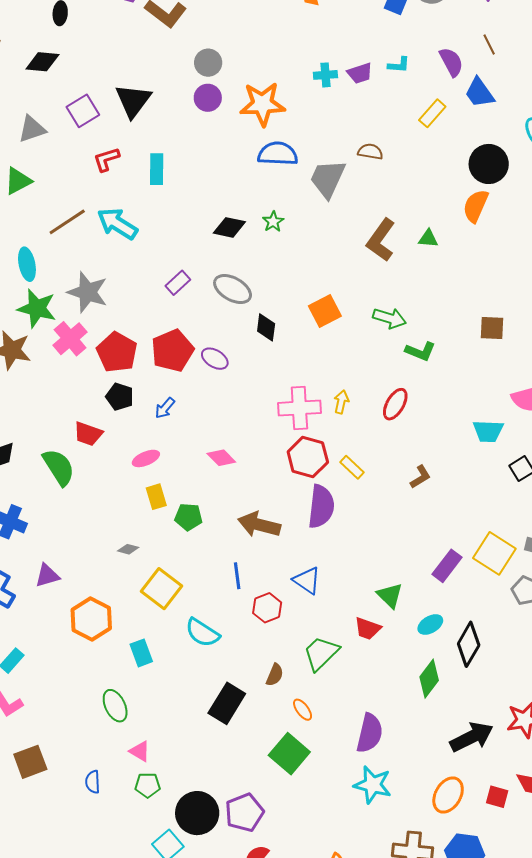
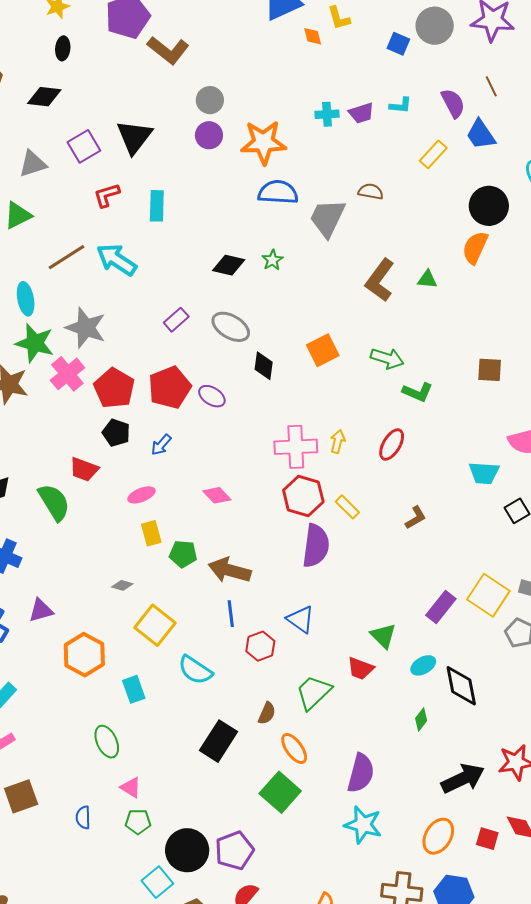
brown arrow: (259, 525) -> (230, 570), moved
black diamond: (469, 644) -> (461, 686), turned -42
green diamond: (429, 679) -> (421, 720), size x0.6
orange ellipse: (303, 710) -> (294, 749), size x1.4

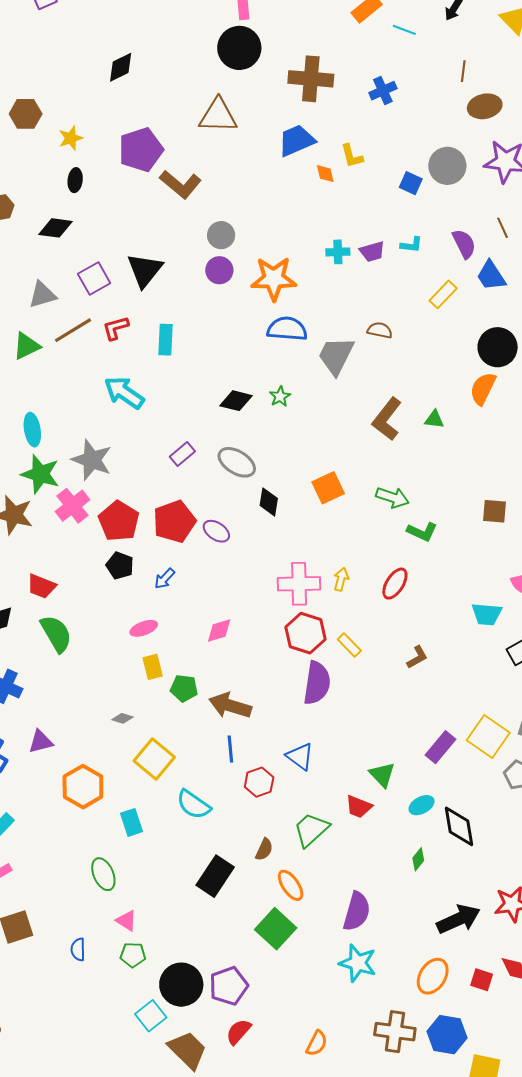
brown line: (66, 257) -> (73, 330), moved
red trapezoid: (84, 469) -> (41, 586), moved
pink diamond: (217, 495) -> (219, 630), turned -64

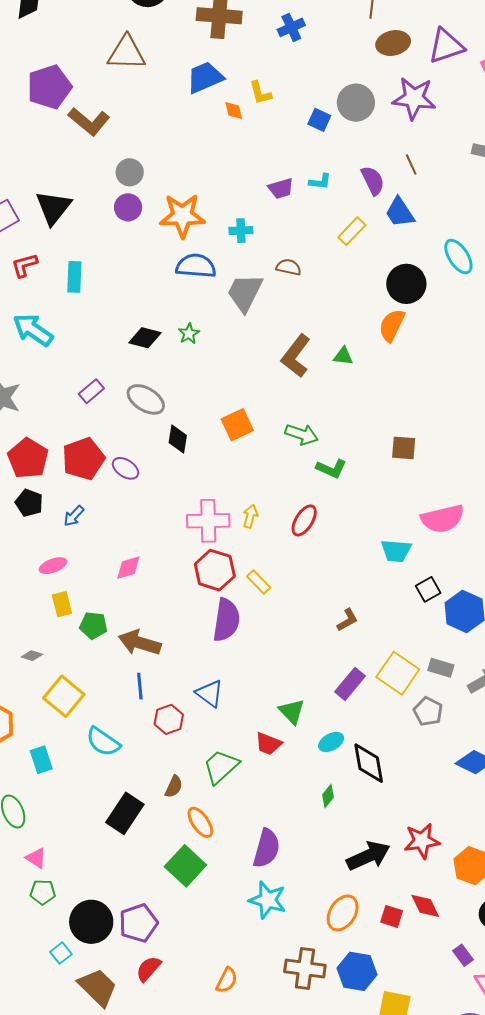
cyan cross: (338, 252) -> (241, 231), moved
brown L-shape: (417, 657) -> (347, 620), moved
cyan square: (151, 1016) -> (61, 953), size x0.7

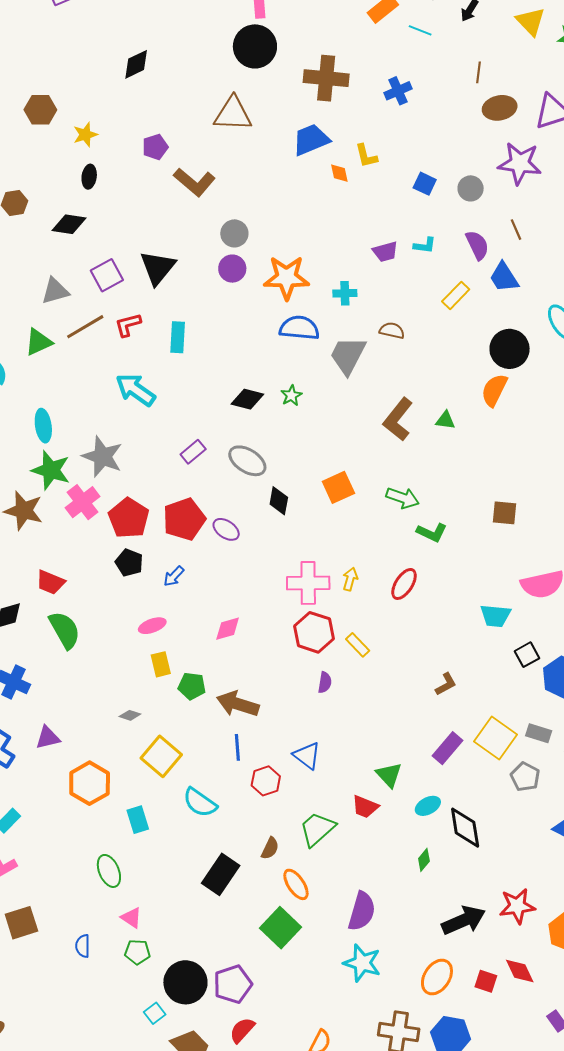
purple pentagon: (49, 87) -> (155, 147), size x0.6
gray circle: (356, 103) -> (471, 188), moved, size x0.7
purple semicircle: (226, 620) -> (325, 682), size x0.5

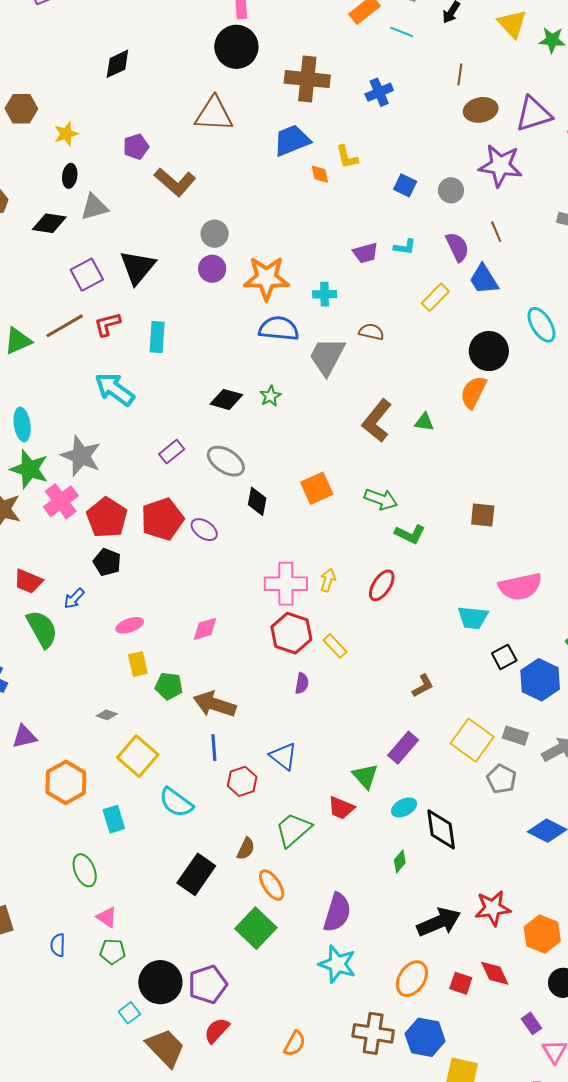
gray triangle: (55, 291) -> (94, 207), moved
blue arrow: (174, 576) -> (74, 598), moved
purple rectangle: (448, 748) -> (403, 748), moved

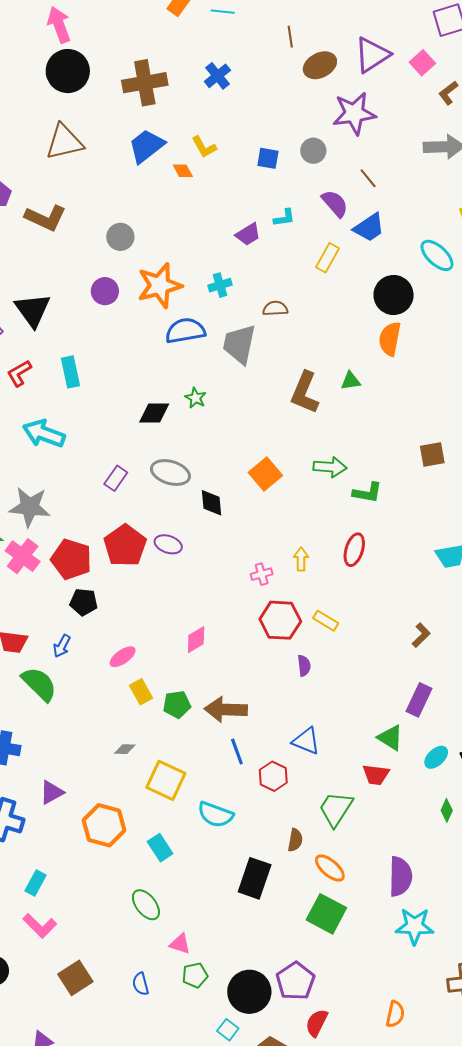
gray circle: (215, 234) -> (120, 237), moved
blue trapezoid: (484, 279) -> (369, 227), turned -76
pink cross: (286, 584) -> (262, 574), size x0.5

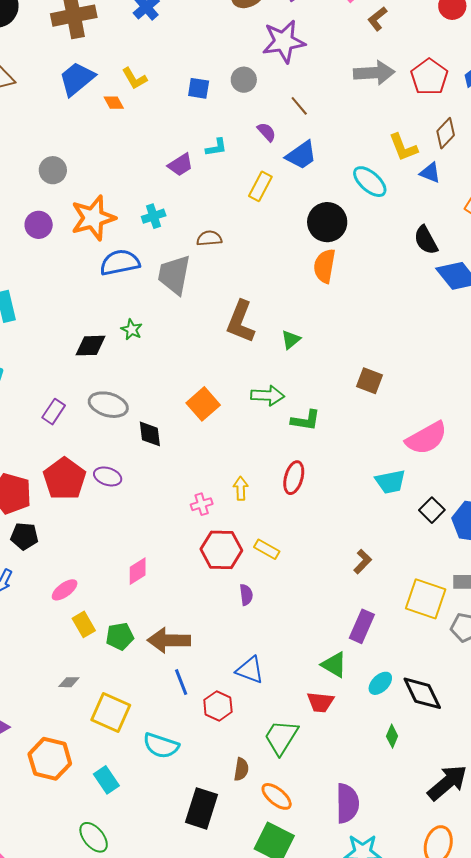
purple semicircle: (335, 203) -> (267, 132), size x0.7
green triangle: (351, 381) -> (291, 340), moved, turned -30
brown square: (432, 454) -> (370, 381), turned 32

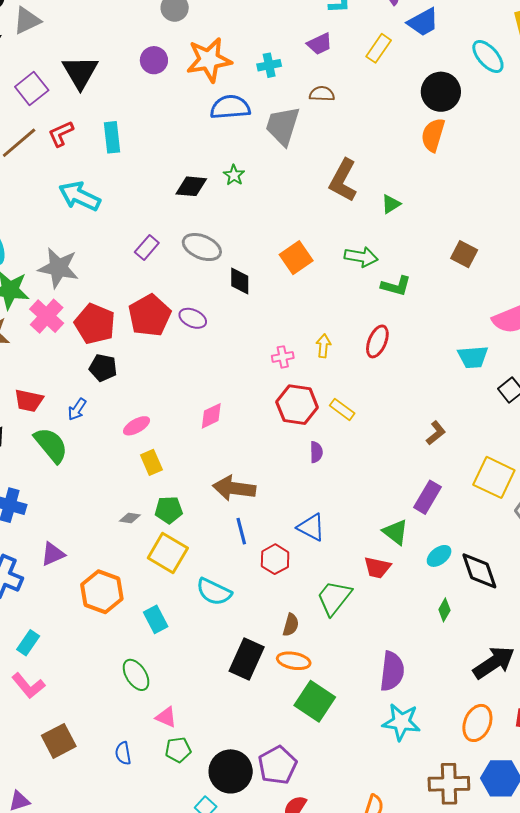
purple trapezoid: (180, 165) -> (320, 44), moved
green pentagon: (120, 636) -> (169, 510), moved
orange ellipse: (277, 796) -> (294, 661), moved, turned -36

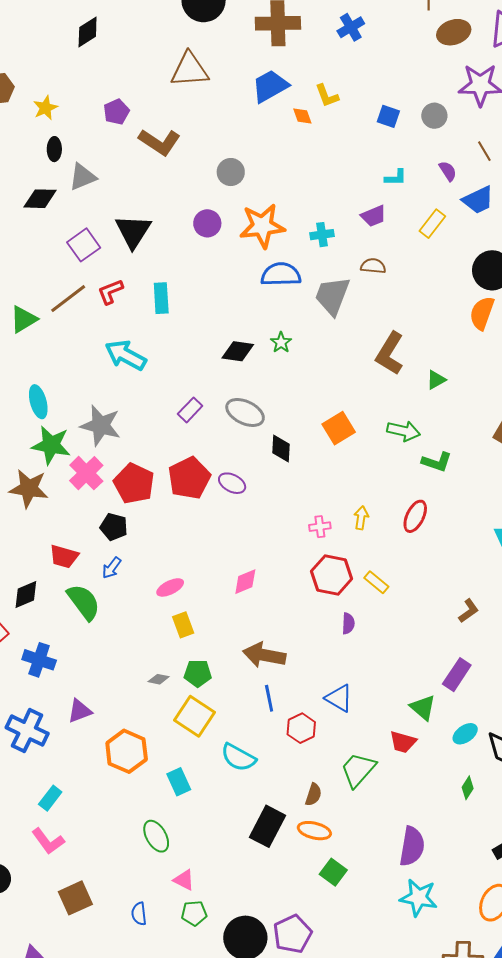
black pentagon: (103, 368) -> (114, 527), moved
green square: (315, 701) -> (333, 872), size x0.7

